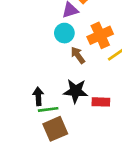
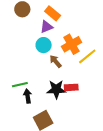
red rectangle: (101, 102) -> (71, 87), moved
green line: (48, 109) -> (20, 85), moved

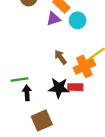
orange cross: (72, 44) -> (84, 66), moved
cyan circle: (44, 45) -> (78, 20), moved

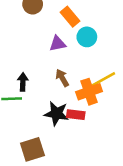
purple triangle: (53, 19) -> (57, 44), moved
black arrow: (27, 93) -> (23, 82), moved

